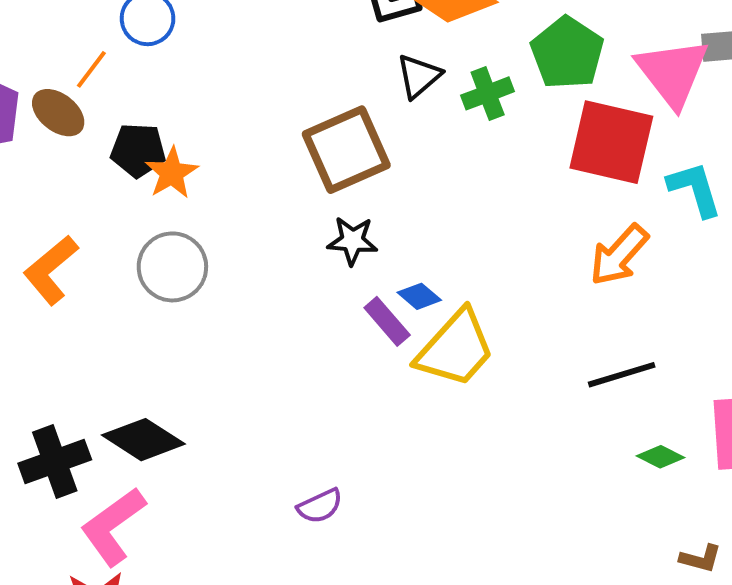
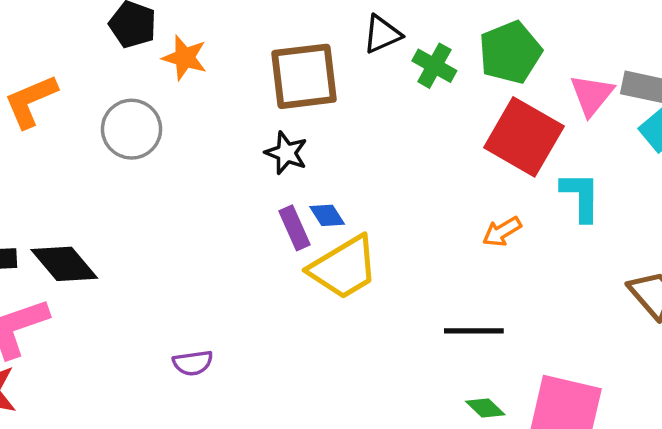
pink triangle: (672, 72) -> (592, 95), size x0.7
green cross: (488, 93) -> (434, 66), turned 33
orange star: (172, 173) -> (185, 58), moved, turned 30
orange arrow: (619, 255) -> (502, 232), size x0.7

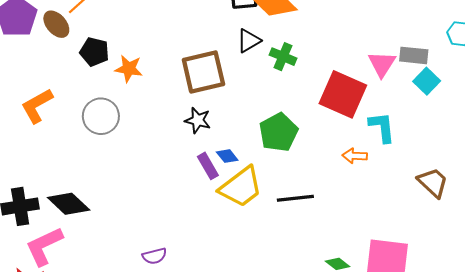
green pentagon: (510, 52) -> (278, 132), moved
orange arrow: (502, 232) -> (355, 156), moved, turned 40
black line: (474, 331) -> (295, 198), moved

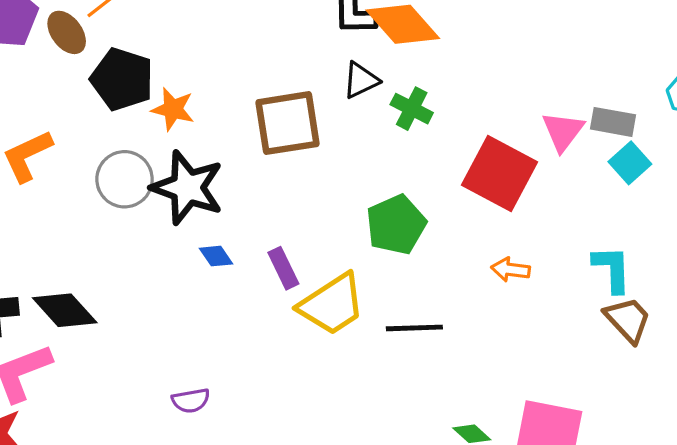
black pentagon: (94, 52) -> (122, 79), size x1.4
black star: (198, 120) -> (187, 188), moved, size x1.8
cyan L-shape: (382, 127) -> (612, 269), moved
blue diamond: (227, 156) -> (216, 256), moved

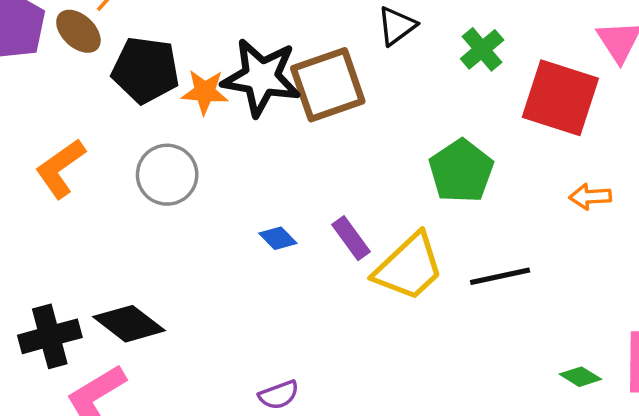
green cross: (412, 109) -> (482, 49), moved, turned 33
black star: (187, 188) -> (261, 77), moved

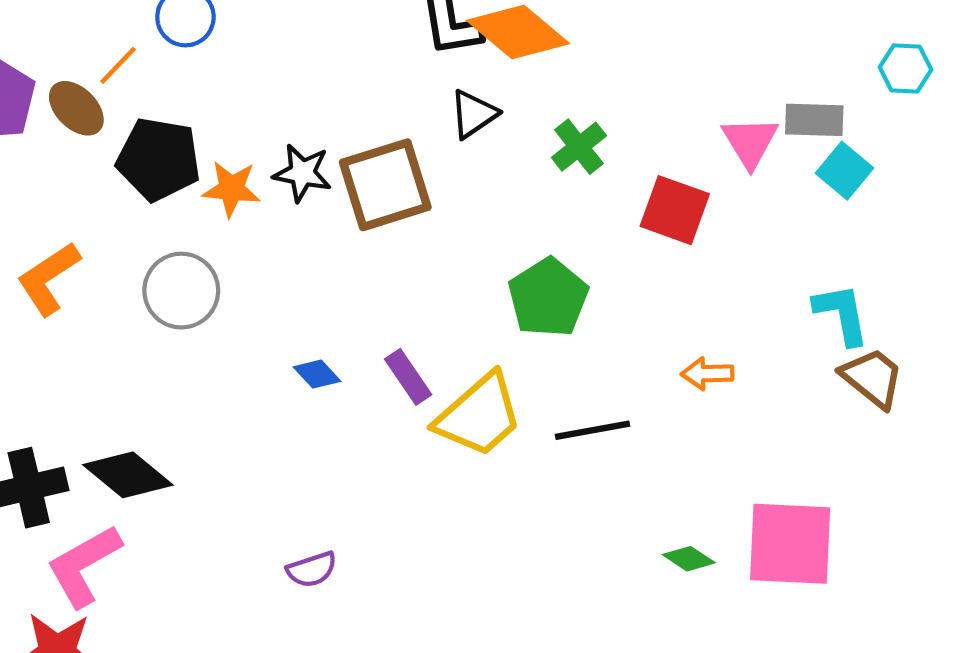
black star: (261, 77) -> (302, 173), size x0.6
red square: (560, 98) -> (675, 210), size x0.7
orange arrow: (590, 197) -> (707, 374), moved

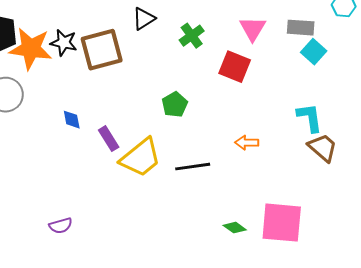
pink triangle: (750, 142) -> (253, 29), moved
orange star: (231, 189) -> (31, 49), size x1.6
green pentagon: (548, 298) -> (175, 105), size x0.7
blue diamond: (317, 374) -> (72, 120), moved, turned 30

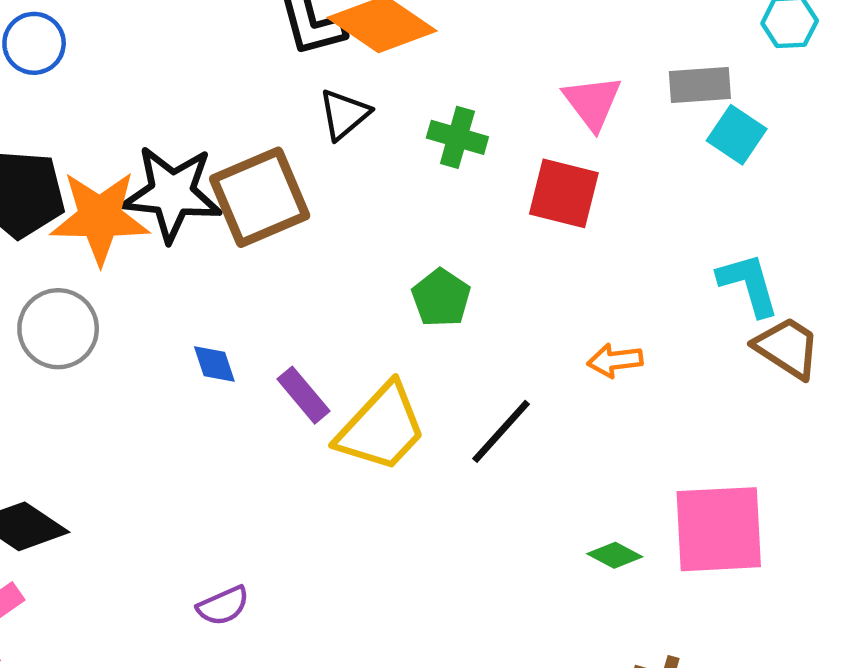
green cross: (192, 36) -> (457, 137), turned -30
black star: (64, 43) -> (172, 194), size x1.6
black line: (193, 167) -> (501, 431), turned -32

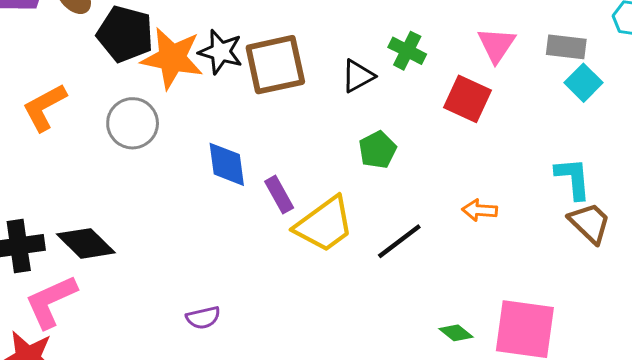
black triangle: (344, 114) -> (358, 76), moved
black star: (172, 194) -> (221, 52), size x0.7
blue diamond: (214, 364) -> (227, 164), size x1.6

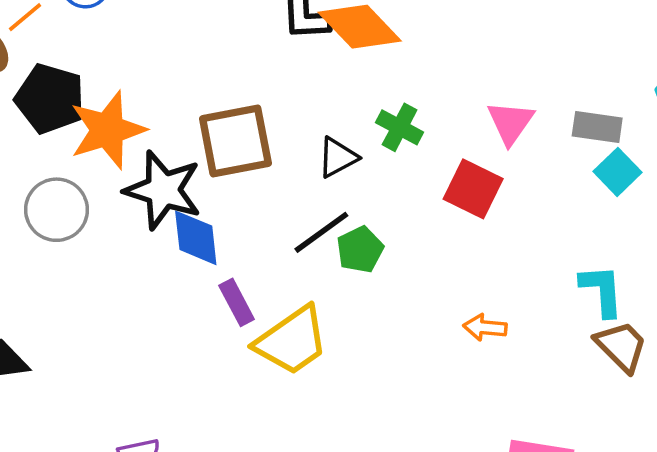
black star: (221, 52) -> (163, 190), moved, size x1.4
orange star: (172, 58) -> (108, 130), turned -30
blue diamond: (227, 164) -> (196, 238), moved
black line: (399, 241) -> (321, 232), moved

